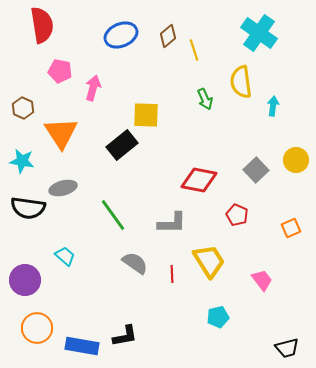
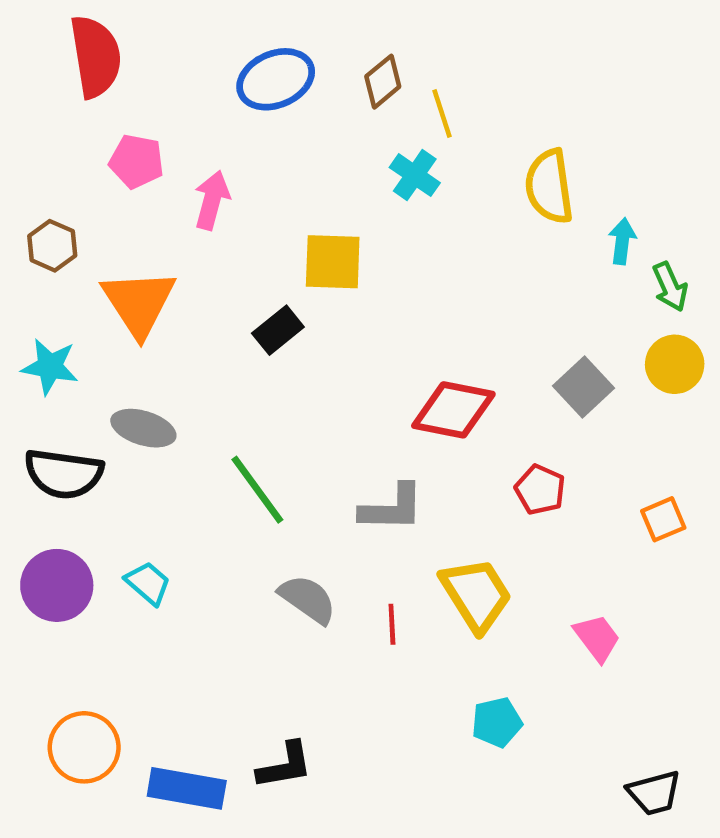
cyan cross: (259, 33) -> (415, 175), moved, size x0.6
green arrow: (205, 99) -> (670, 287), moved
black rectangle: (122, 145) -> (278, 330), size x0.7
gray ellipse: (63, 188) -> (143, 428), turned 32
purple circle: (25, 280) -> (57, 585), moved

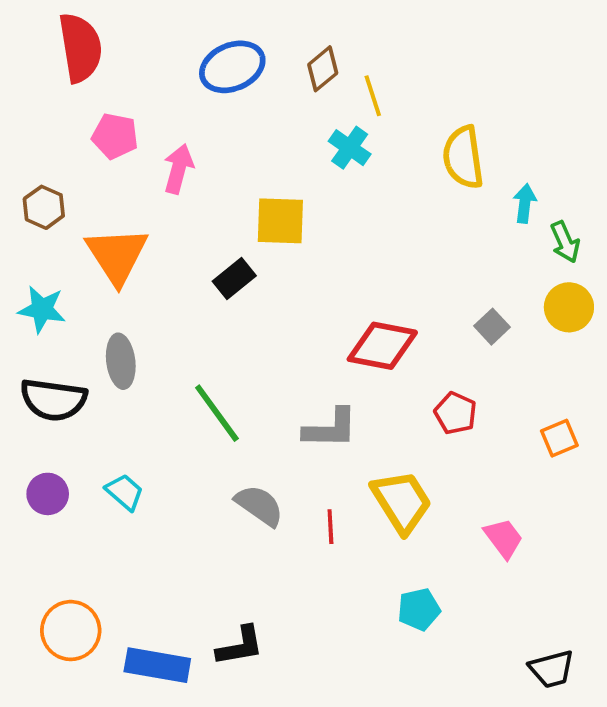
gray square: (583, 387) -> (492, 327), size x0.7
gray ellipse: (143, 428) -> (121, 361), turned 66
purple circle: (57, 585) -> (48, 494), size x0.7

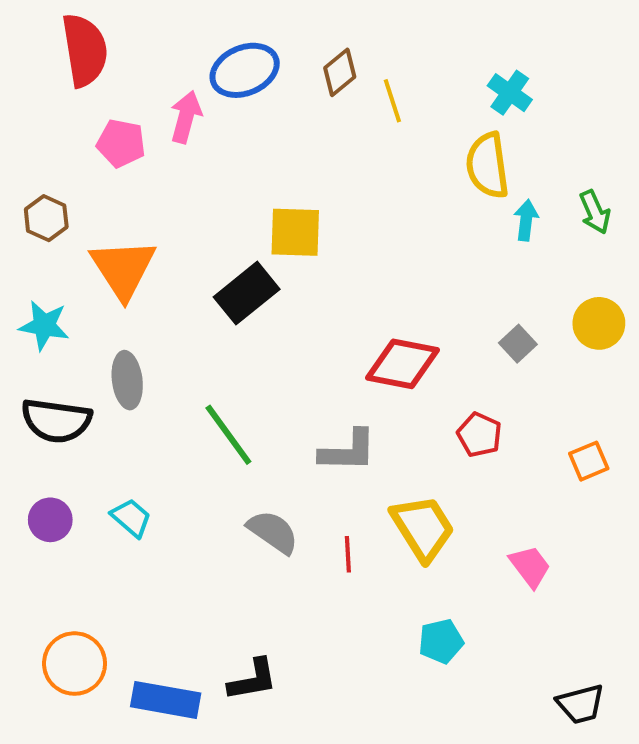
cyan cross: (350, 148) -> (510, 93), moved
pink arrow: (178, 169) -> (186, 117), moved
cyan arrow: (525, 203) -> (526, 220), moved
green arrow: (565, 242) -> (595, 212), moved
black rectangle: (234, 278) -> (247, 293), size x1.4

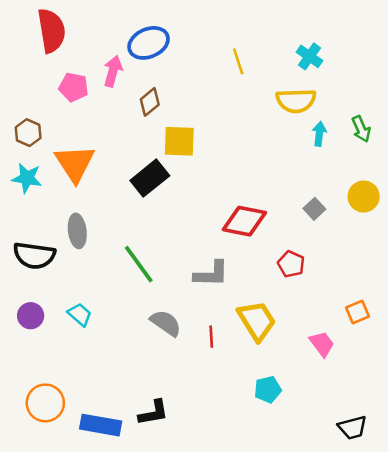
brown diamond: (340, 72) -> (150, 102), moved
yellow semicircle: (488, 166) -> (296, 101), turned -84
cyan star: (44, 325) -> (27, 178), moved
orange square: (589, 461) -> (357, 312), moved

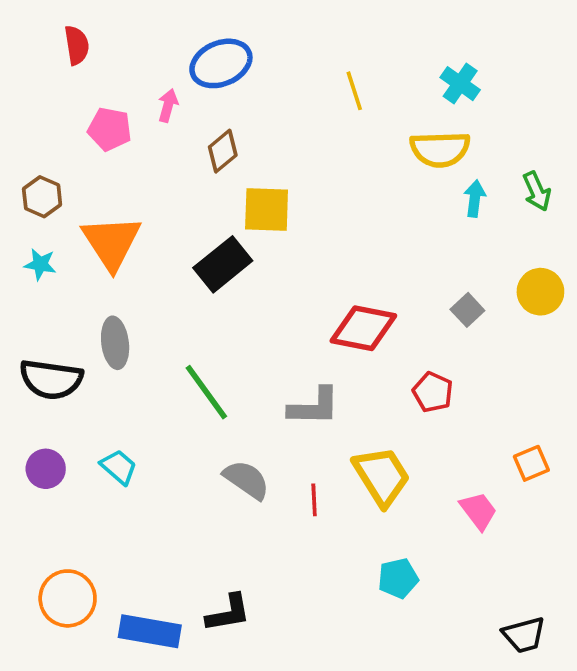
red semicircle: (51, 31) -> (77, 45), size x0.6
pink arrow: (113, 71) -> (168, 105), size x0.7
cyan star: (27, 178) -> (40, 264), size x0.7

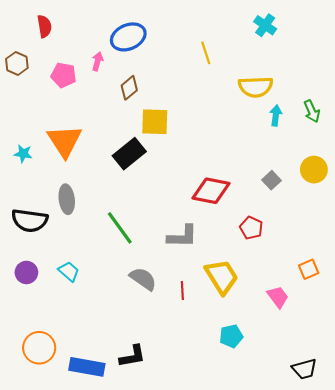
cyan cross: (460, 84) -> (265, 25), moved
brown hexagon: (42, 197) -> (17, 63), moved

